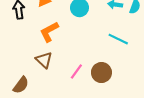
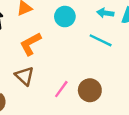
cyan line: (118, 39) -> (101, 40), moved

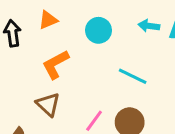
cyan line: (101, 40) -> (133, 76), moved

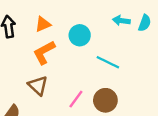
orange triangle: (48, 20) -> (43, 24), moved
cyan circle: (98, 30) -> (80, 35), moved

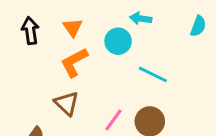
cyan arrow: (121, 21) -> (141, 19), moved
orange triangle: (43, 24) -> (73, 28), turned -42

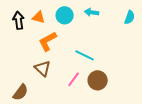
orange triangle: (73, 28) -> (39, 17), moved, turned -40
cyan circle: (118, 41) -> (65, 15), moved
cyan line: (153, 74) -> (85, 55), moved

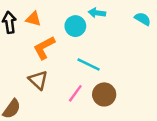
cyan circle: (65, 15) -> (75, 26), moved
cyan semicircle: (130, 17) -> (143, 19), turned -80

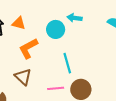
cyan line: (89, 64) -> (67, 63), turned 48
pink line: (75, 93) -> (56, 88), turned 49

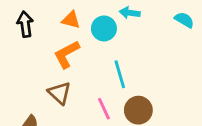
orange triangle: (19, 23) -> (71, 20), moved
pink line: (56, 88) -> (104, 109), turned 70

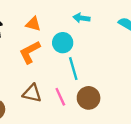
cyan circle: (104, 28) -> (63, 43), moved
brown triangle: (60, 93) -> (32, 93), moved, turned -30

